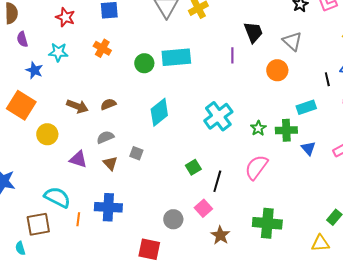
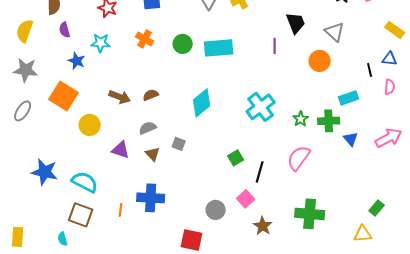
green circle: (144, 63) -> (183, 44), moved
cyan semicircle: (57, 197) -> (85, 182), moved
brown square: (38, 224) -> (81, 215), turned 30

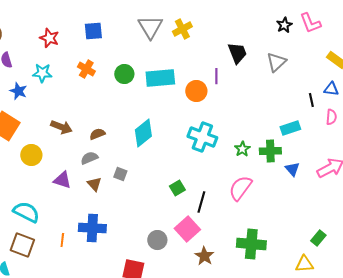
gray triangle: (335, 32) -> (276, 62), turned 35
orange circle: (320, 61) -> (196, 91), moved
brown semicircle: (151, 95) -> (97, 134), moved
cyan cross: (261, 107) -> (202, 137), turned -32
pink square: (246, 199) -> (187, 229), size x1.4

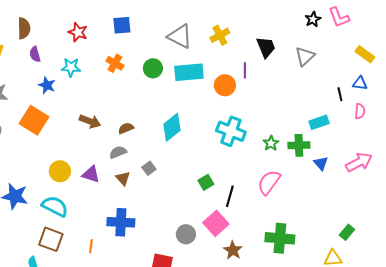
gray triangle: (150, 27) -> (180, 36), moved, turned -32
yellow cross: (182, 29) -> (220, 35), moved
yellow circle: (31, 155) -> (60, 171), moved
gray square: (120, 174) -> (149, 168), turned 32
orange line: (62, 240) -> (91, 246), moved

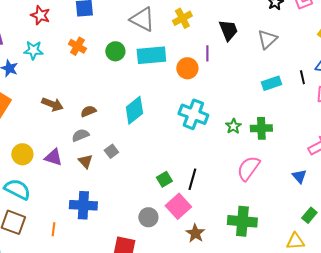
cyan rectangle: (319, 122) -> (271, 83), moved
blue triangle: (321, 163) -> (299, 176), moved
green square: (206, 182) -> (164, 179), moved
pink semicircle: (269, 182) -> (248, 168), moved

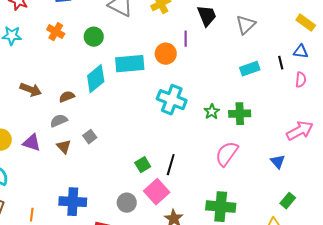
cyan rectangle: (151, 55) -> (130, 64), moved
cyan diamond: (134, 110) -> (96, 79), moved
blue cross: (83, 205) -> (73, 202), moved

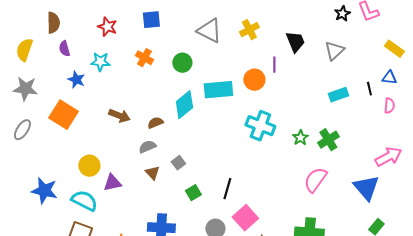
green cross: (240, 114) -> (328, 140), turned -30
purple triangle: (32, 143) -> (112, 183), moved, turned -30
blue triangle: (278, 162) -> (366, 188), size x1.8
green square: (143, 165) -> (193, 193), moved
black line: (171, 165) -> (227, 189), moved

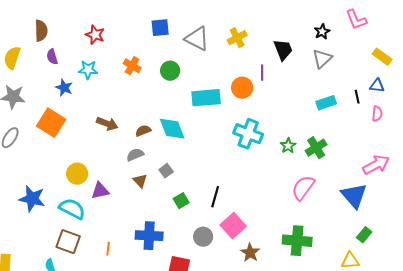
black star: (342, 14) -> (322, 32), moved
blue square: (151, 20) -> (160, 28), moved
cyan diamond: (184, 105) -> (172, 129), moved, turned -72

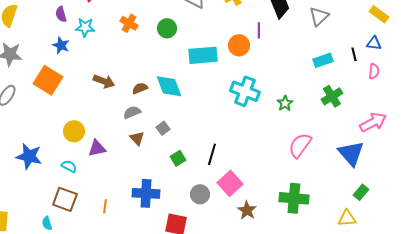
purple semicircle: (52, 57) -> (61, 14), moved
green cross: (316, 148) -> (332, 96), moved
cyan semicircle: (72, 209) -> (69, 166), size x0.6

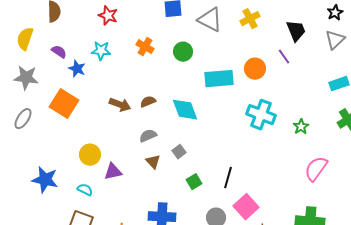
purple semicircle: (61, 14) -> (59, 52), moved, turned 140
purple line: (259, 30) -> (284, 57), moved, turned -35
brown semicircle: (140, 88) -> (148, 102), moved

